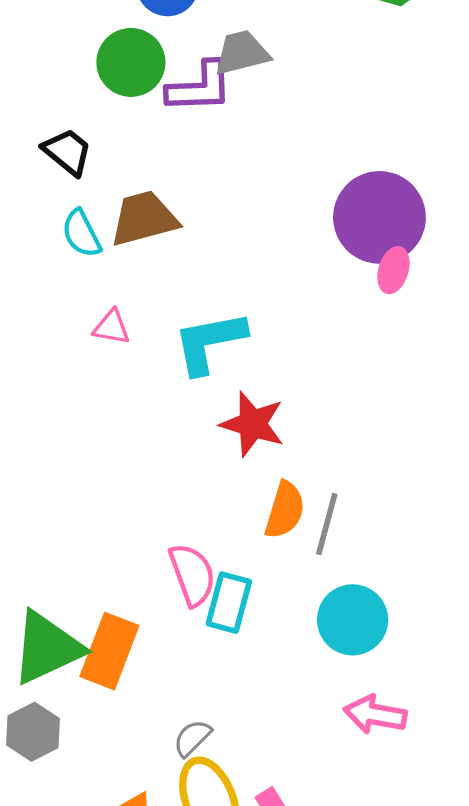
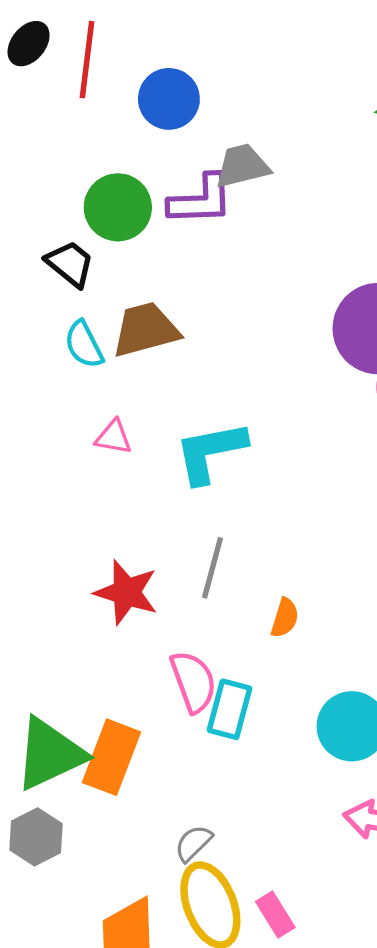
green circle: (131, 62) -> (118, 207), moved
red star: (253, 424) -> (126, 592), moved
orange semicircle: (285, 510) -> (285, 618), size x0.7
gray line: (327, 524) -> (213, 568), moved

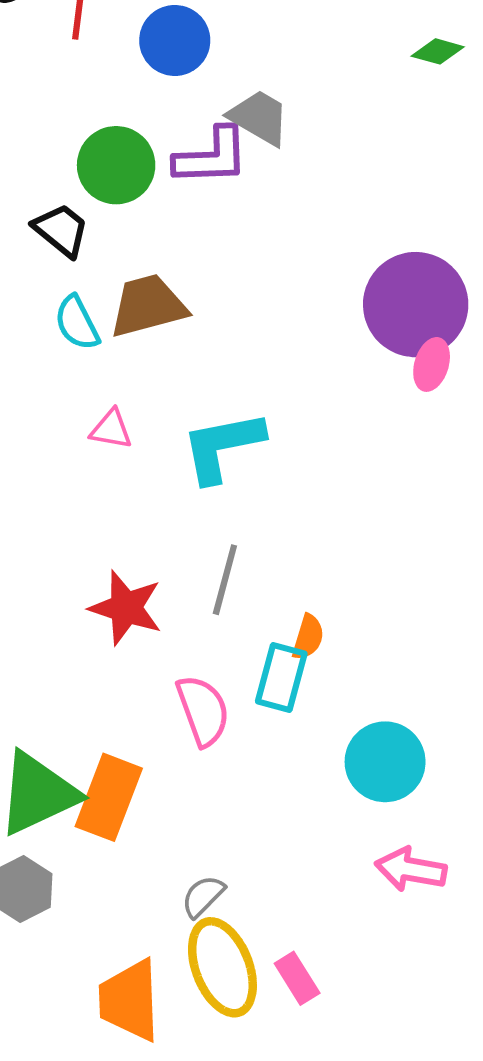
gray trapezoid: (242, 166) -> (259, 117), turned 44
cyan rectangle: (230, 709) -> (281, 677), moved

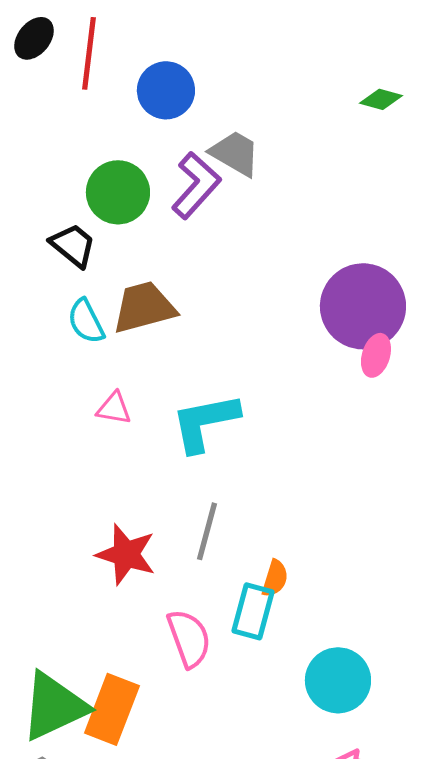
purple L-shape: (211, 157) -> (196, 185), turned -46

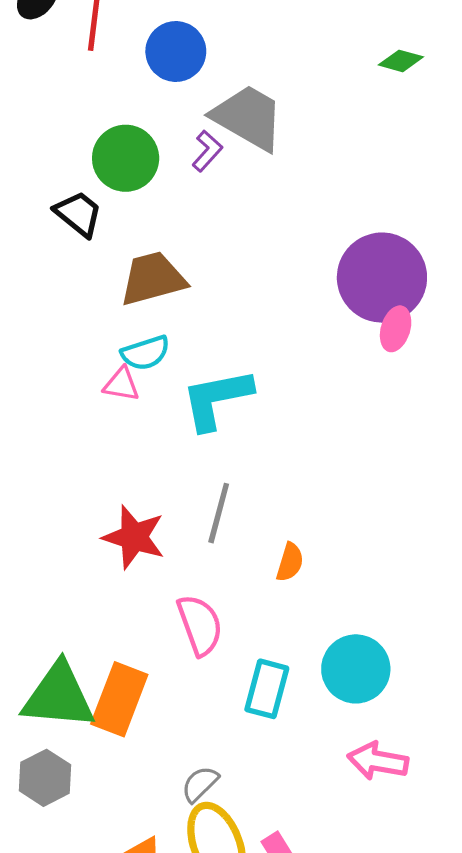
gray trapezoid: (235, 153) -> (248, 117), size x1.4
purple L-shape: (196, 185) -> (207, 151), size x0.6
cyan semicircle: (86, 321) -> (145, 353), moved, turned -81
cyan rectangle: (253, 611) -> (267, 689), moved
green triangle: (54, 706) -> (59, 696), turned 30

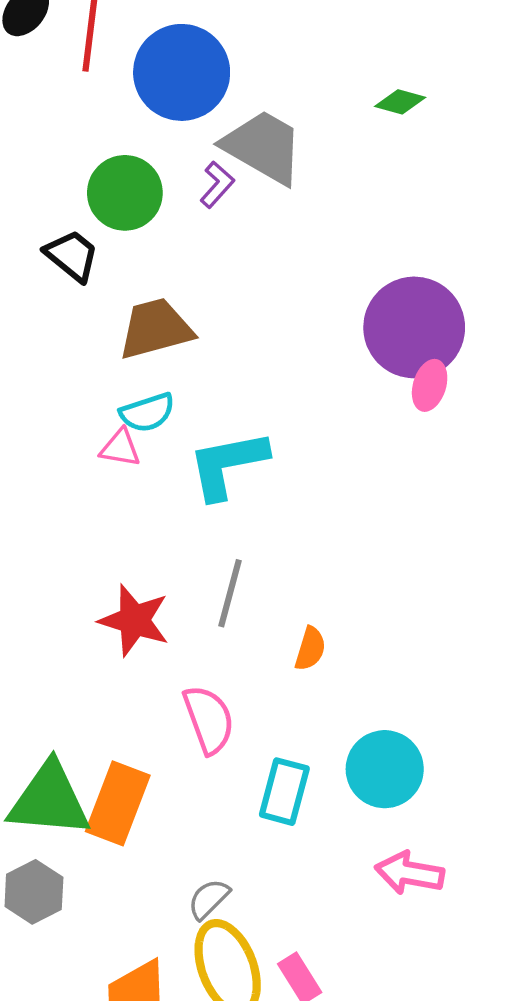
blue circle: (176, 51) -> (182, 72), size x1.4
green diamond: (401, 61) -> (400, 102), moved

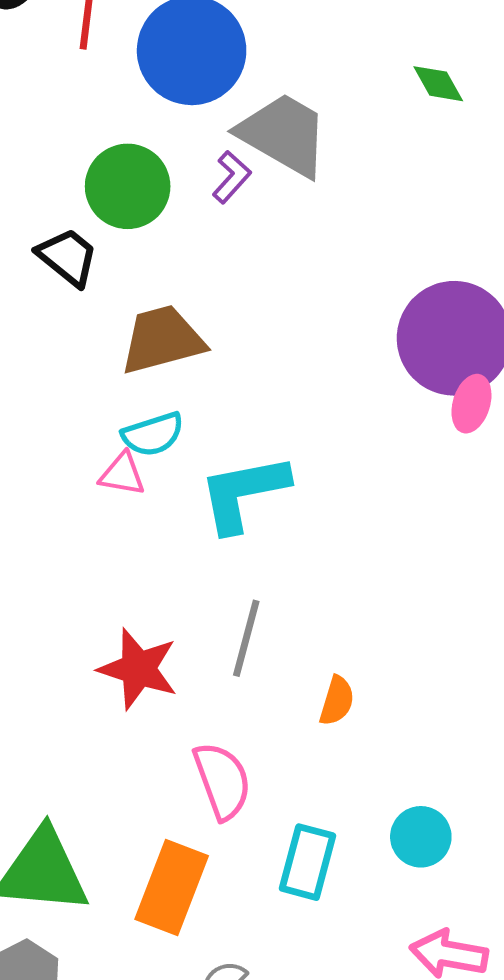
green diamond: (400, 102) -> (438, 84), turned 45
cyan circle: (385, 769) -> (421, 837), size x0.7
orange rectangle: (118, 803) -> (172, 887), moved

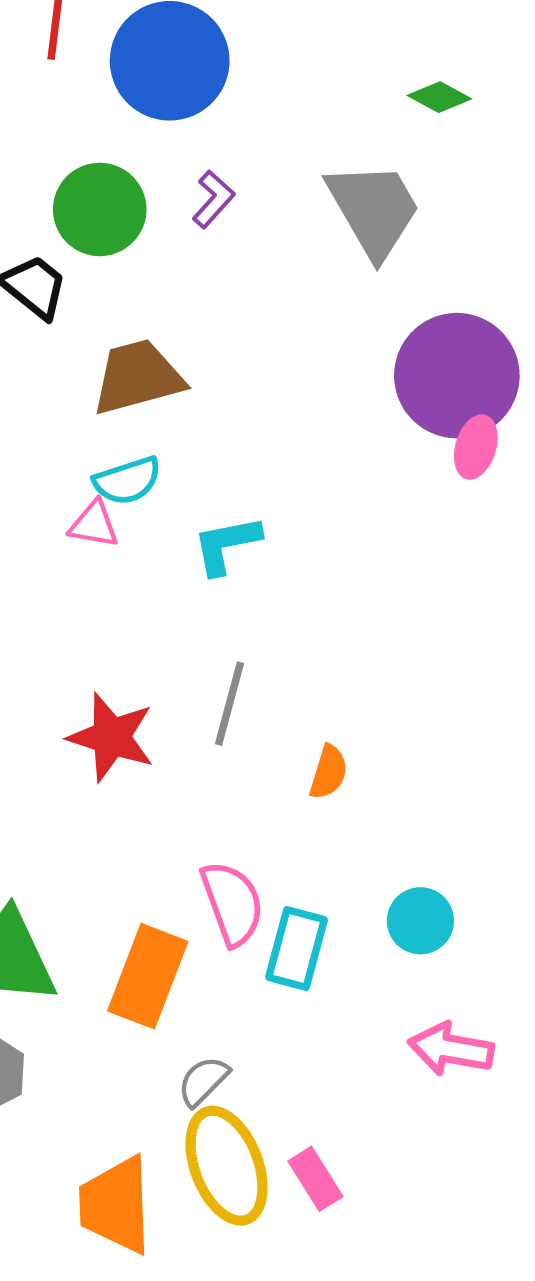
green diamond: (438, 84) -> (439, 97), turned -32
gray trapezoid: (284, 134) -> (374, 209), moved, turned 30
cyan L-shape: (244, 493) -> (227, 545), size x0.7
pink semicircle: (222, 781) -> (232, 903), moved

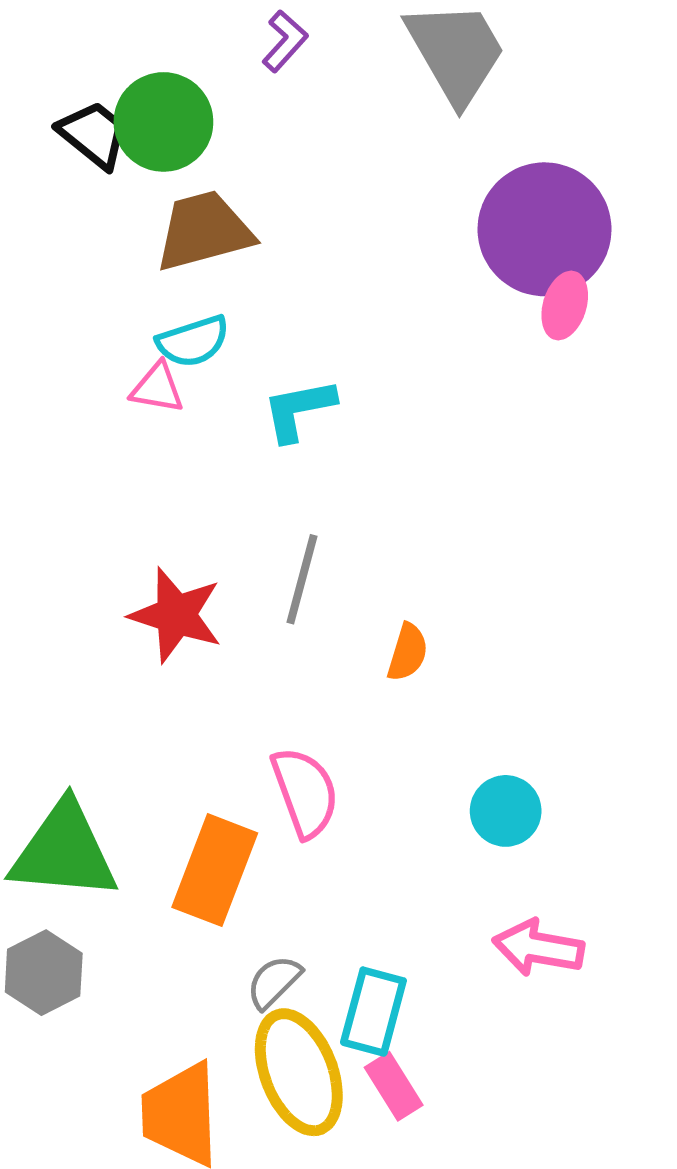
green circle: (100, 209) -> (163, 122), moved
cyan rectangle: (296, 948) -> (373, 1012), moved

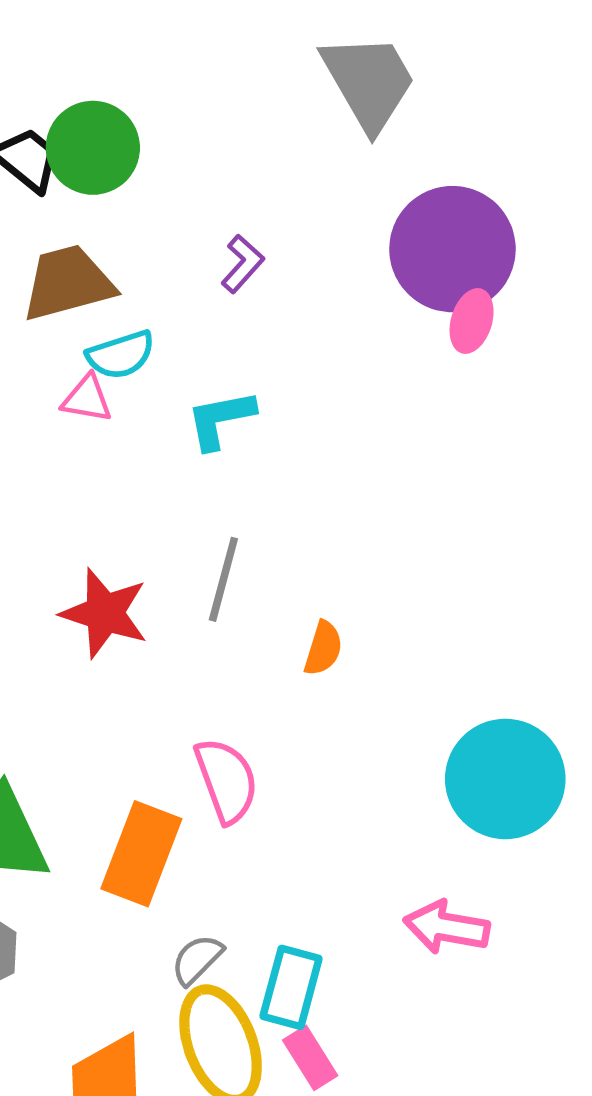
purple L-shape: (285, 41) -> (243, 264), moved
brown trapezoid: (204, 231) -> (68, 283), moved
cyan circle: (506, 811) -> (505, 779), moved, size x1.8

